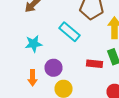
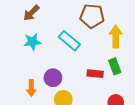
cyan star: (34, 44) -> (32, 42), moved

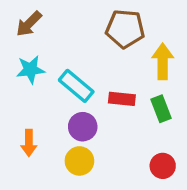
cyan rectangle: (69, 41) -> (76, 86), moved
red rectangle: (95, 74) -> (122, 99), moved
purple circle: (53, 78) -> (83, 127), moved

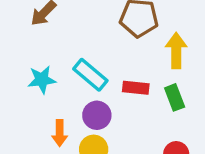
cyan star: (30, 70) -> (42, 80), moved
orange arrow: (29, 143) -> (60, 133), moved

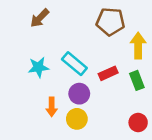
red rectangle: (136, 88) -> (108, 73), turned -30

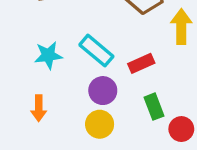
green rectangle: (137, 80) -> (154, 107), moved
orange arrow: (52, 107) -> (39, 108), moved

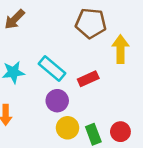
green rectangle: (154, 107) -> (93, 134), moved
yellow circle: (100, 124) -> (68, 128), moved

